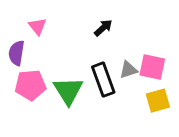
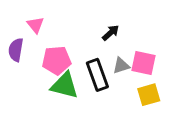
black arrow: (103, 28) -> (111, 33), moved
pink pentagon: (30, 85) -> (57, 60), moved
green triangle: (68, 91) -> (65, 85), turned -44

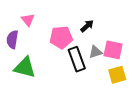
pink pentagon: (57, 60) -> (61, 37), moved
green triangle: (65, 85) -> (25, 68), moved

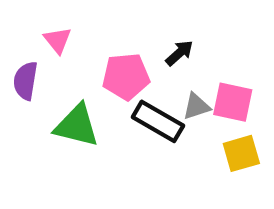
black rectangle: (77, 59) -> (158, 121), turned -40
green triangle: (25, 68) -> (77, 126), moved

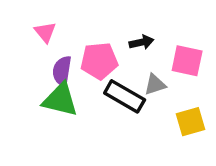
black arrow: (179, 53) -> (141, 42), turned 30
purple semicircle: (25, 81) -> (62, 71), moved
pink square: (233, 102) -> (187, 61), moved

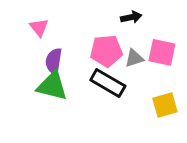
black arrow: (141, 42) -> (131, 17), moved
pink pentagon: (99, 61) -> (106, 51), moved
gray triangle: (155, 85) -> (134, 58), moved

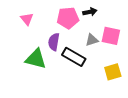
pink pentagon: (106, 51) -> (68, 18), moved
purple semicircle: (54, 61) -> (54, 42), moved

